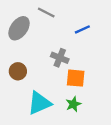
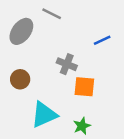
blue line: (82, 29) -> (102, 40), moved
green star: (73, 104) -> (82, 126), moved

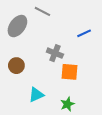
cyan triangle: (44, 115) -> (36, 95), size x0.7

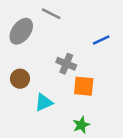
cyan triangle: (36, 95) -> (44, 102), moved

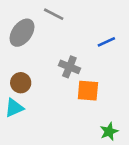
cyan triangle: (44, 102) -> (14, 108), moved
green star: (81, 125) -> (109, 132), moved

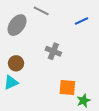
blue line: (106, 42) -> (82, 21), moved
orange square: (88, 91) -> (67, 88), moved

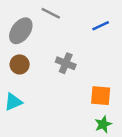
brown circle: (16, 63) -> (20, 64), moved
orange square: (67, 88) -> (101, 96), moved

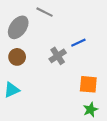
blue line: (101, 26) -> (78, 43), moved
gray cross: (66, 63) -> (58, 56), turned 35

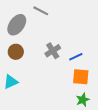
blue line: (78, 43) -> (76, 57), moved

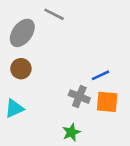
gray cross: (53, 51) -> (79, 97), moved, turned -35
green star: (83, 100) -> (71, 132), moved

